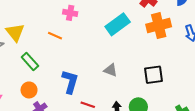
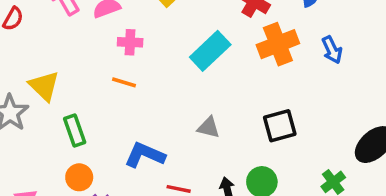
orange line: (55, 36) -> (124, 82), moved
green rectangle: (30, 61) -> (75, 130), turned 30
blue L-shape: (70, 82) -> (145, 155), turned -75

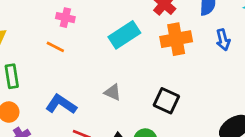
blue arrow: (332, 50) -> (223, 40), moved
black square: (280, 126) -> (166, 101), turned 30

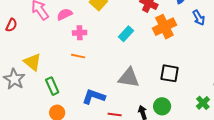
cyan rectangle: (124, 35) -> (126, 34), size x0.7
gray triangle: (113, 92) -> (129, 78), size x1.6

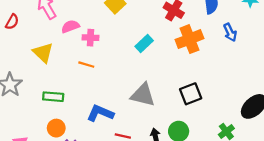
pink semicircle: (65, 14) -> (70, 26), moved
yellow triangle: (33, 62) -> (43, 53), moved
black square: (170, 73) -> (191, 94), turned -36
green rectangle: (52, 86) -> (53, 97), turned -66

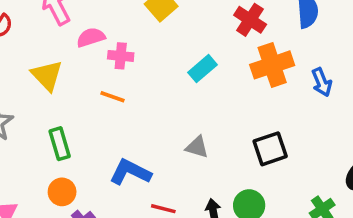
blue arrow: (230, 32) -> (322, 82), moved
gray triangle: (143, 95) -> (197, 147), size x0.6
green rectangle: (53, 97) -> (60, 144), turned 66

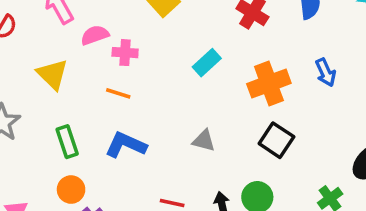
orange cross: (272, 65) -> (269, 84), moved
black square: (270, 149) -> (276, 140), turned -36
blue L-shape: (130, 172) -> (126, 145), moved

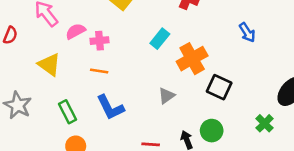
orange cross: (269, 84) -> (192, 59), moved
gray triangle: (204, 141) -> (166, 96), turned -42
blue L-shape: (126, 145) -> (110, 107), turned -132

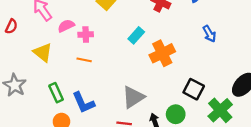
black square: (219, 87) -> (194, 89), moved
gray triangle: (166, 96) -> (133, 97), moved, size x1.6
blue L-shape: (110, 107) -> (83, 103), moved
green cross: (265, 123) -> (220, 110), size x1.6

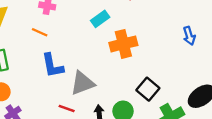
blue arrow: (209, 34) -> (189, 36), moved
blue L-shape: (83, 103) -> (52, 66), moved

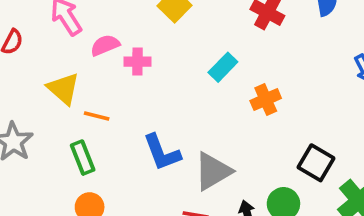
orange line: (40, 32) -> (97, 116), moved
orange cross: (123, 44) -> (266, 100), size x0.7

